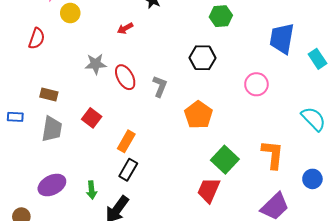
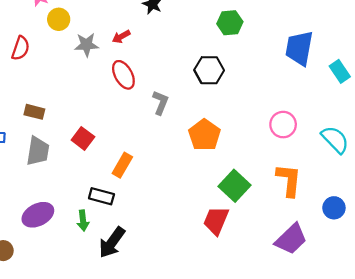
gray star: (96, 64) -> (86, 45), moved
red ellipse: (125, 77) -> (123, 75), moved
pink circle: (256, 84) -> (283, 125), moved
black rectangle: (128, 170) -> (101, 196), moved, turned 75

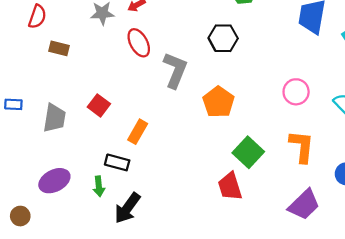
gray L-shape: (160, 103) -> (175, 70), size x1.5
brown rectangle: (34, 112) -> (59, 48), moved
red trapezoid: (216, 221) -> (230, 186), turned -40

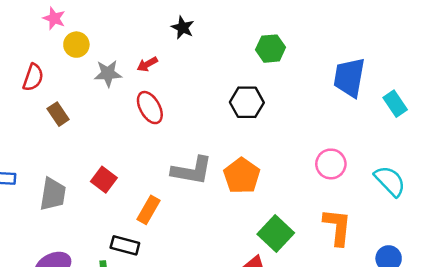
brown rectangle: (59, 48) -> (58, 114), turned 42
gray L-shape: (175, 70) -> (192, 171), moved, turned 78

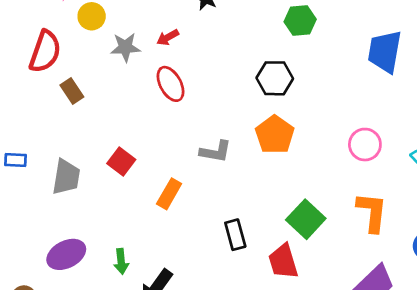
red semicircle: (33, 77) -> (45, 52), size x1.4
gray L-shape: (192, 171) -> (216, 152), size x0.7
orange pentagon: (242, 176) -> (275, 135), moved
black rectangle: (125, 245) -> (235, 235), moved, turned 60

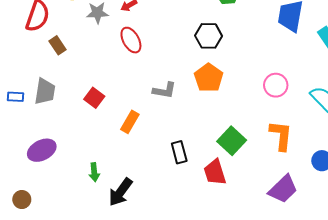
gray trapezoid: (66, 177) -> (45, 91), moved
purple ellipse: (66, 254) -> (42, 150), moved

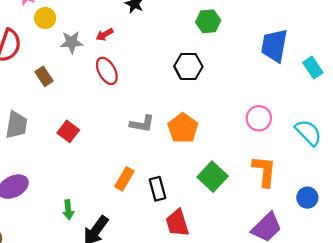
brown rectangle: (57, 45) -> (44, 76), moved
orange pentagon: (209, 78) -> (183, 128), moved
orange rectangle: (130, 122) -> (124, 179), moved
red trapezoid: (215, 172) -> (177, 223), moved

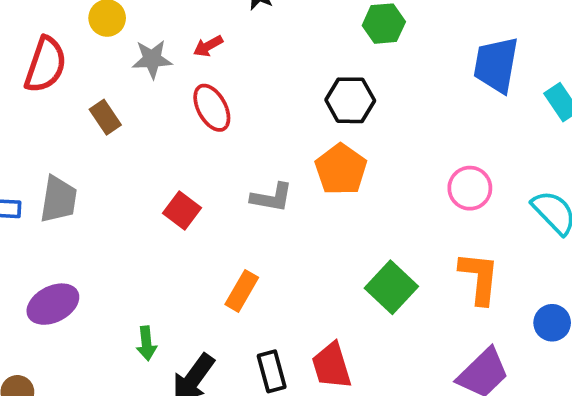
orange pentagon: (183, 128) -> (341, 169), moved
red square: (68, 131) -> (182, 211), moved
black rectangle: (157, 189) -> (272, 371), moved

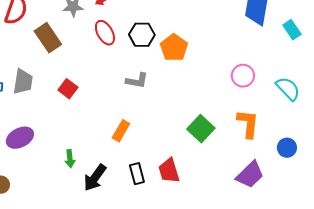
black hexagon: (350, 100) -> (142, 35), moved
brown rectangle: (105, 117) -> (48, 38), size x1.6
orange pentagon: (341, 169) -> (174, 48), moved
red square: (182, 211) -> (68, 89), moved

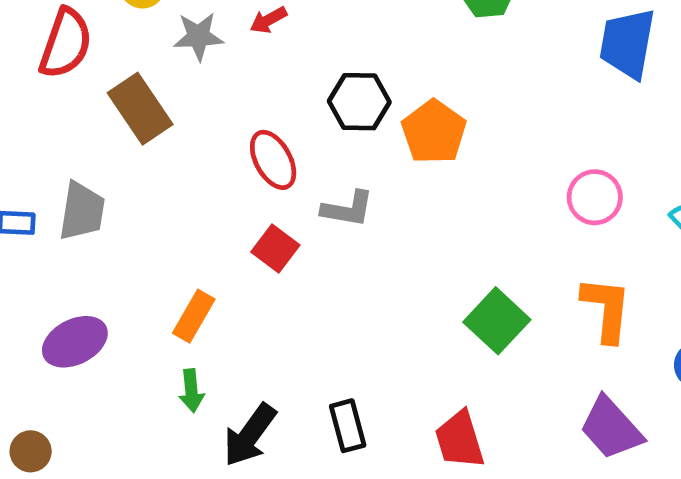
red ellipse: (105, 33) -> (273, 160), moved
red square: (68, 89) -> (275, 249), moved
orange rectangle: (121, 131) -> (194, 316), moved
red trapezoid: (169, 171) -> (460, 440), moved
purple trapezoid: (250, 175) -> (611, 428), turned 92

